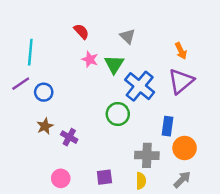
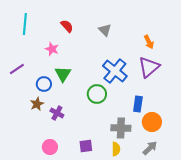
cyan line: (30, 52) -> (25, 24), moved
pink star: (90, 59) -> (52, 49), moved
green triangle: (114, 64) -> (63, 74), moved
blue circle: (44, 92) -> (44, 84), moved

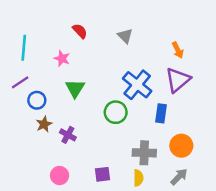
cyan line: (25, 24) -> (24, 48), moved
blue circle: (44, 84) -> (37, 100), moved
blue rectangle: (138, 104) -> (161, 113), moved

